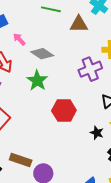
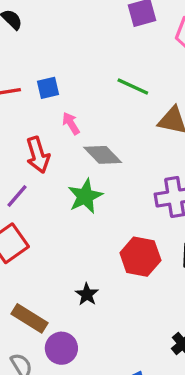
red hexagon: (64, 111) -> (140, 257), moved
black star: (97, 133) -> (87, 294), moved

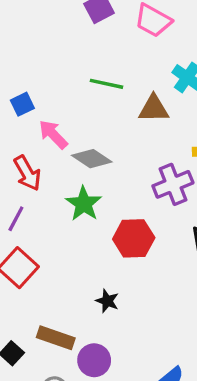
pink arrow: (71, 123) -> (53, 134), size x1.4
red hexagon: (140, 257) -> (134, 238), moved

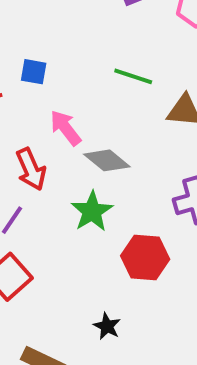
blue square: (22, 104) -> (34, 72), moved, turned 30

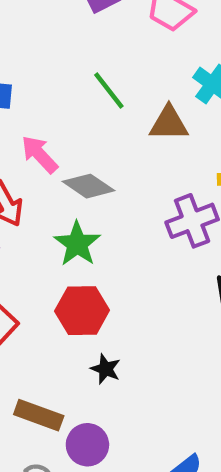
green line: (133, 76) -> (109, 91), turned 39
red hexagon: (145, 258) -> (82, 311), moved

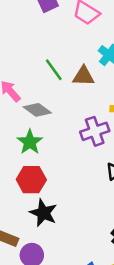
green line: (109, 91) -> (54, 70), moved
black star: (106, 369) -> (43, 213), size x1.6

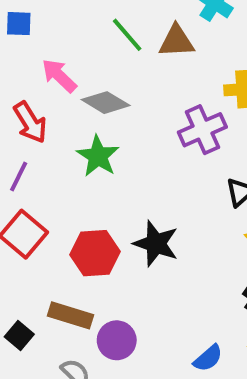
red hexagon: (31, 180) -> (95, 253), moved
black star: (43, 213) -> (156, 244), moved

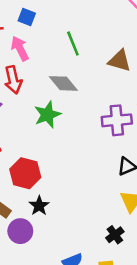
green line: (127, 35) -> (73, 43), moved
pink arrow: (59, 76) -> (20, 48), moved
black star: (156, 244) -> (39, 206), moved, size x0.7

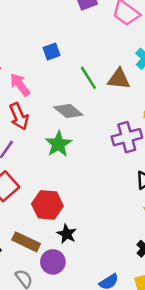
blue square: (27, 17) -> (51, 51), moved, turned -30
green line: (73, 43) -> (88, 78), moved

